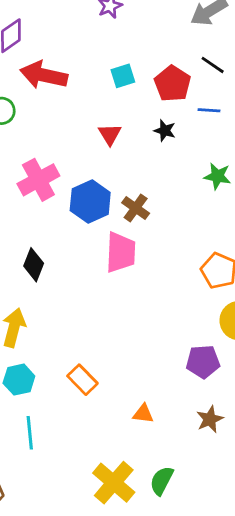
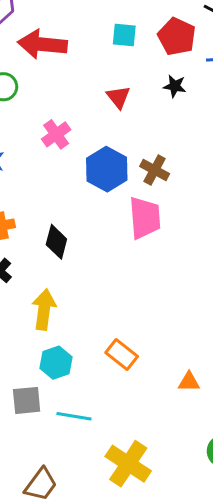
cyan square: (123, 76) -> (124, 35), turned 30
pink cross: (38, 180) -> (56, 134), moved, size x0.7
cyan line: (30, 433) -> (74, 416), turned -68
yellow cross: (114, 483) -> (128, 464), moved

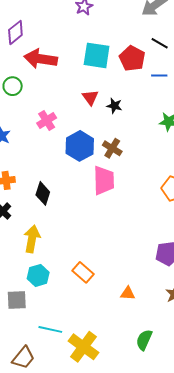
cyan square: (124, 35) -> (97, 55), size x1.6
black star: (175, 86) -> (114, 106), moved
cyan line: (74, 416) -> (50, 329), moved

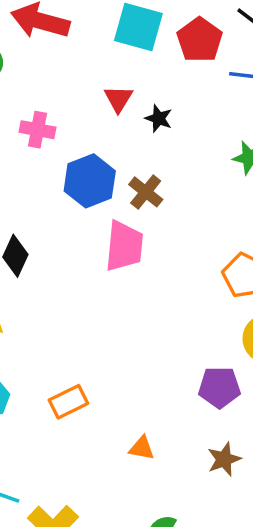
pink cross: (47, 120) -> (37, 130), turned 36
orange rectangle: (83, 272) -> (68, 402), turned -75

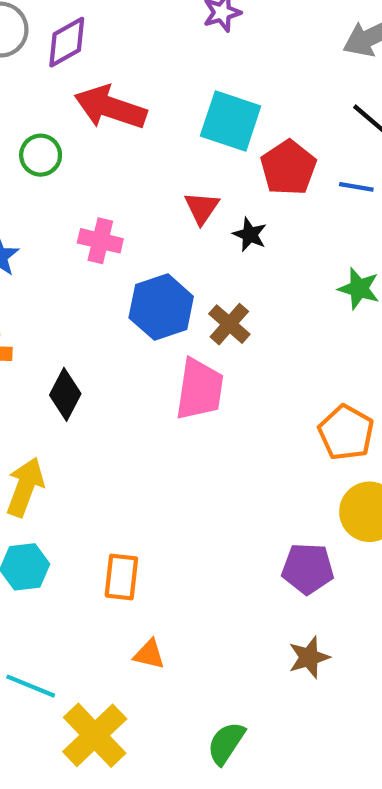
red pentagon: (200, 40) -> (288, 168), moved
orange rectangle: (68, 402) -> (121, 577), turned -60
orange triangle: (142, 448) -> (149, 654), moved

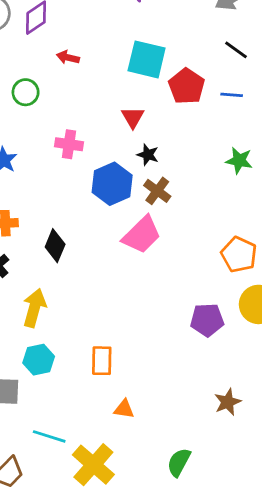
red arrow: (110, 107) -> (68, 57), size x0.5
black star: (250, 235) -> (148, 155), moved
pink trapezoid: (200, 389) -> (142, 235), turned 42
purple pentagon: (308, 569) -> (207, 320), moved

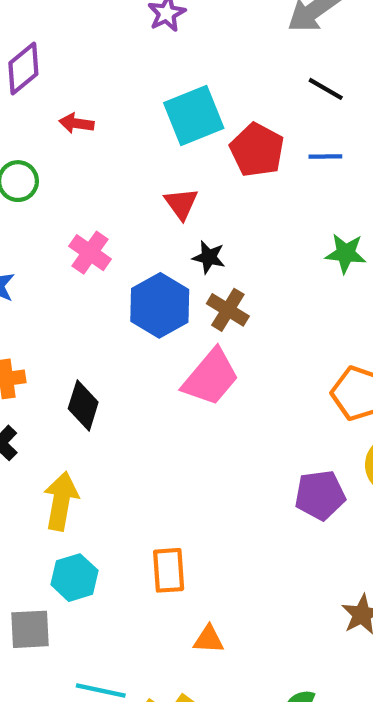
cyan square: (147, 59) -> (194, 115), turned -30
pink cross: (69, 144) -> (90, 253), turned 32

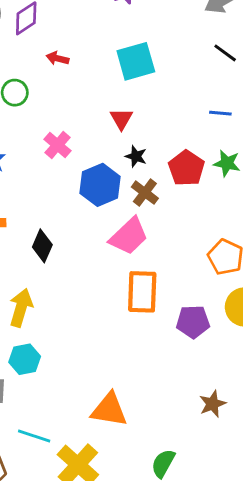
red pentagon: (257, 150) -> (186, 168), moved
blue line: (325, 157) -> (220, 113), moved
orange rectangle: (169, 570) -> (142, 292), moved, size x1.4
orange triangle: (209, 639) -> (109, 410), size x1.8

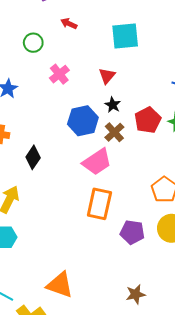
pink cross: (58, 145) -> (59, 74), moved

